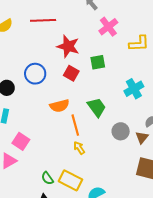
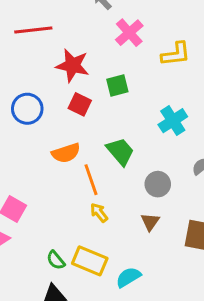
brown triangle: (142, 137) -> (150, 222), moved

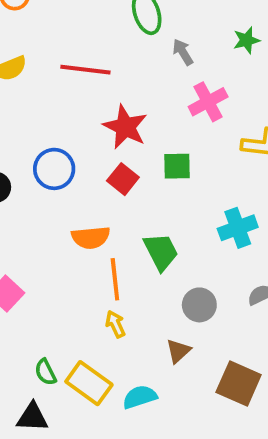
cyan semicircle: (128, 277) -> (140, 397), moved

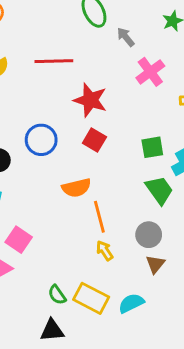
green square: (177, 166) -> (152, 147), moved
green trapezoid: (161, 252) -> (159, 190), moved
gray circle: (199, 305) -> (149, 235), moved

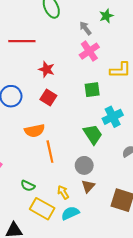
gray arrow: (126, 37) -> (85, 28), moved
red star: (90, 100) -> (47, 69), size x0.7
green square: (152, 147) -> (92, 90), moved
yellow arrow: (105, 251) -> (63, 192), moved
green semicircle: (57, 295) -> (28, 186), moved, turned -32

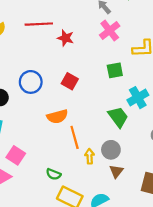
red star: (47, 69) -> (66, 38), moved
yellow arrow: (63, 192) -> (90, 156), moved, turned 32

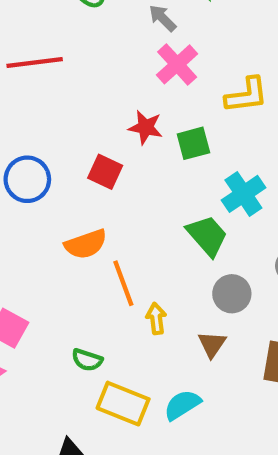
red star: (66, 38) -> (146, 127), moved
gray circle: (111, 150) -> (232, 294), moved

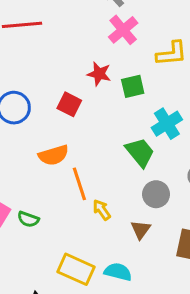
yellow arrow: (156, 318) -> (102, 210), turned -30
green semicircle: (87, 360) -> (28, 219), moved
cyan semicircle: (182, 405) -> (118, 272), turned 44

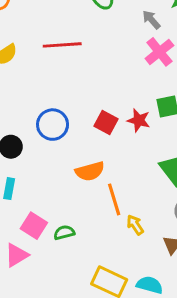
red star: (99, 74) -> (139, 120), moved
green semicircle: (28, 219) -> (64, 233), turned 144

